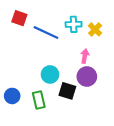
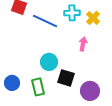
purple circle: (87, 77) -> (90, 91), moved

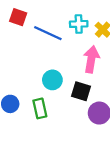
pink arrow: (83, 44) -> (91, 59), size x1.6
black square: (66, 78) -> (81, 91), moved

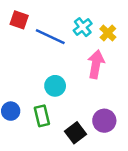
cyan cross: (79, 24) -> (83, 27), turned -36
black square: (81, 91) -> (75, 133), moved, turned 36

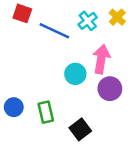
yellow cross: (108, 33) -> (117, 17), moved
cyan circle: (55, 86) -> (75, 74), moved
purple circle: (104, 121) -> (110, 89), moved

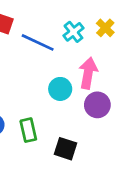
black square: (80, 129) -> (65, 149), turned -35

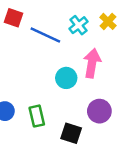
purple circle: (97, 105) -> (99, 111), moved

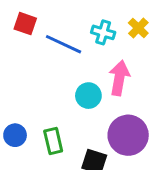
cyan cross: (79, 25) -> (103, 32), turned -36
purple circle: (99, 111) -> (128, 135), size x1.4

